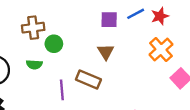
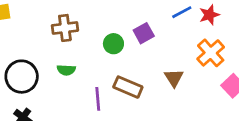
purple square: (109, 20) -> (144, 33), moved, turned -30
green circle: (54, 44) -> (113, 44), moved
brown triangle: (106, 52) -> (174, 78), moved

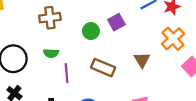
purple line: (98, 99) -> (67, 73), moved

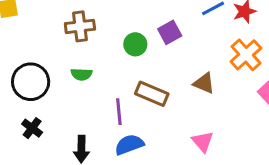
brown triangle: (142, 60) -> (204, 83), turned -35
purple line: (67, 73) -> (119, 112), moved

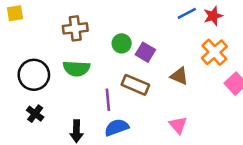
purple square: (170, 32) -> (145, 52), moved, turned -30
green semicircle: (81, 74) -> (76, 69), size x1.5

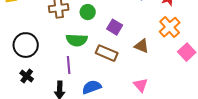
green circle: (122, 43) -> (88, 12), moved
green semicircle: (76, 69) -> (77, 40), moved
purple line: (108, 100) -> (69, 65), moved

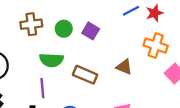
purple square: (115, 27) -> (91, 31), moved
orange cross: (170, 27) -> (156, 46), turned -30

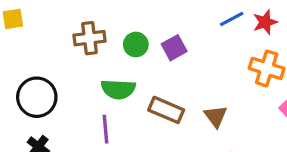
purple square: (91, 31) -> (174, 48), turned 30
brown triangle: (124, 67) -> (216, 116), moved, turned 30

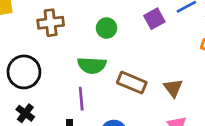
brown cross: (90, 38) -> (51, 23), moved
purple square: (174, 48) -> (154, 19), moved

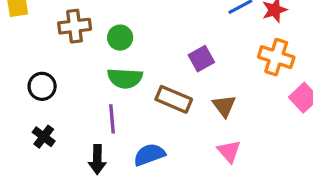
purple square: (154, 19) -> (201, 59), moved
green circle: (106, 28) -> (120, 38), moved
black circle: (24, 72) -> (42, 86), size x0.7

